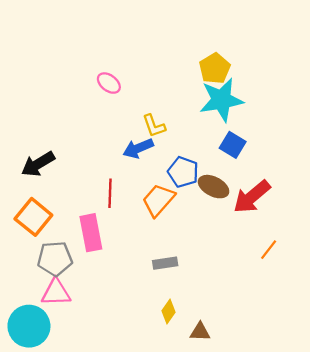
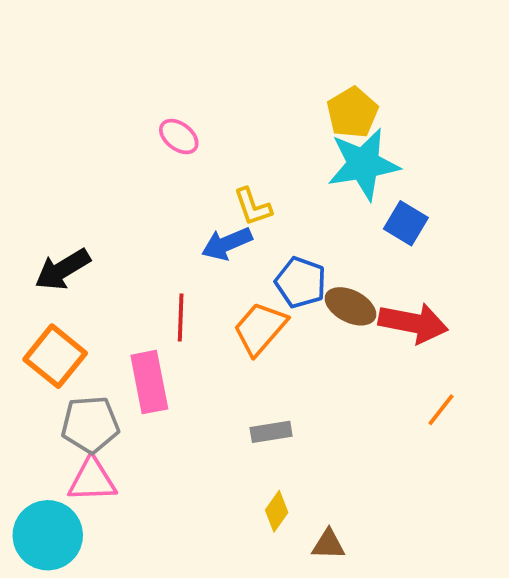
blue square: (233, 145) -> (406, 223), moved
red arrow: (252, 197) -> (413, 323), turned -129

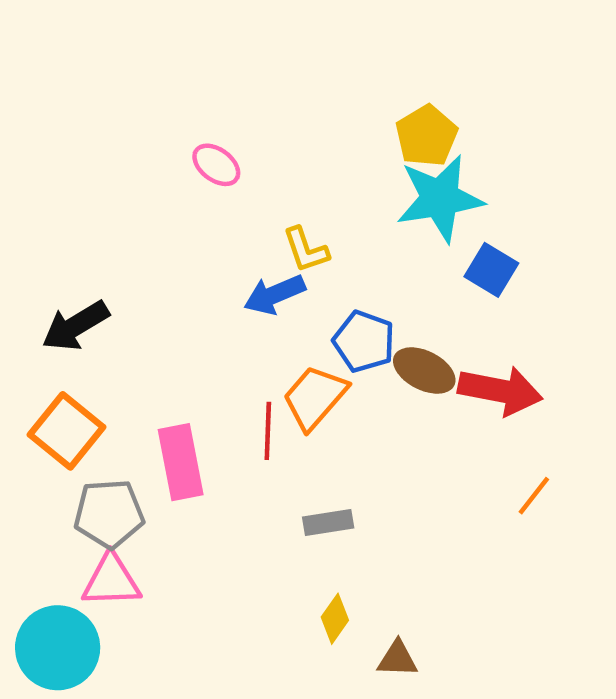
red line: (181, 317) -> (268, 431), moved

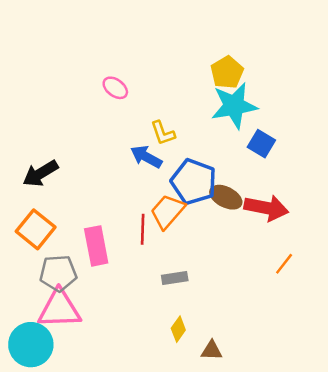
blue arrow: (274, 295) -> (146, 157), turned 52
blue pentagon: (364, 341) -> (194, 182), size x1.4
pink triangle: (111, 581) -> (59, 309), size x1.4

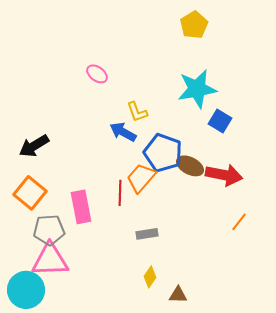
yellow pentagon: (227, 72) -> (194, 25), moved

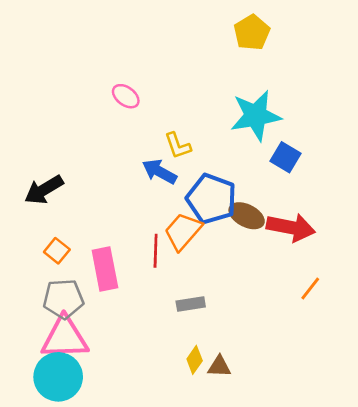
orange square: (30, 193) -> (57, 251), moved, size x0.6
cyan circle: (26, 290) -> (58, 377), moved
brown triangle: (178, 295) -> (219, 366), moved

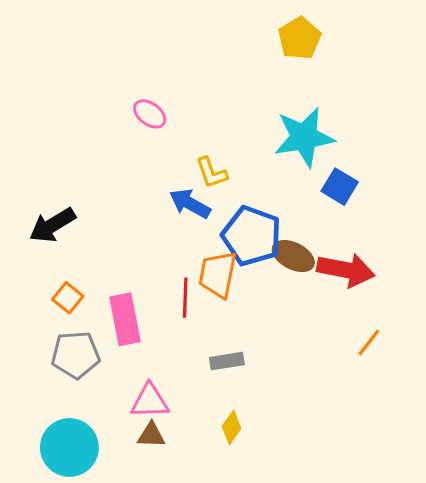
orange trapezoid: (183, 231) -> (218, 275), turned -30
pink triangle: (65, 338) -> (150, 401), moved, size x0.7
brown triangle: (219, 366) -> (151, 435), moved

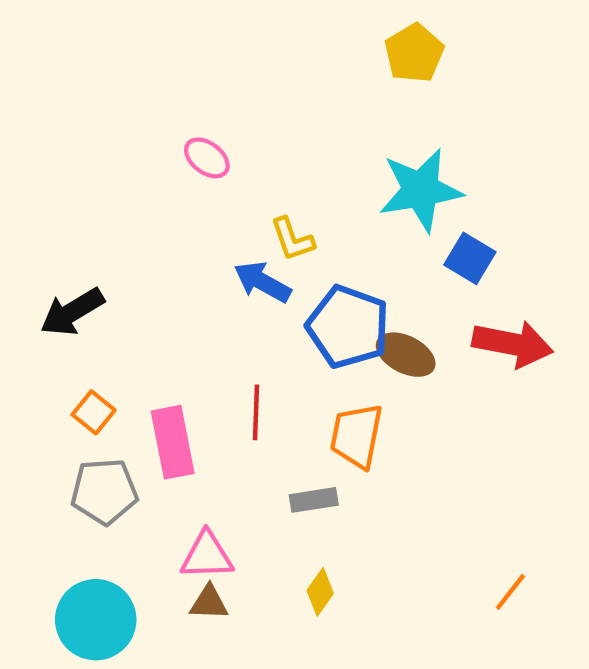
red arrow: (346, 270) -> (513, 344), moved
orange trapezoid: (218, 275) -> (356, 436), moved
orange line: (369, 342) -> (510, 592), moved

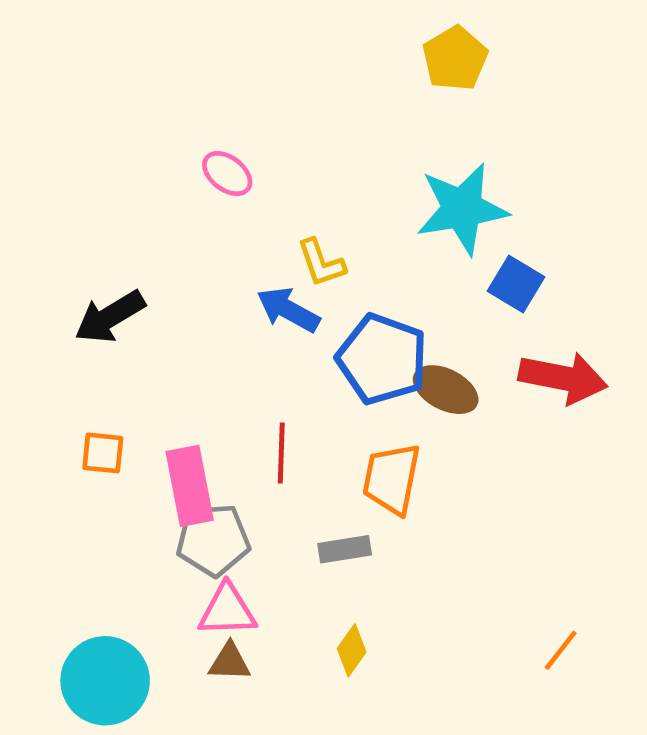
black arrow: (72, 312) -> (110, 317), moved
orange square: (94, 412) -> (103, 453), turned -33
gray pentagon: (104, 491) -> (213, 540), moved

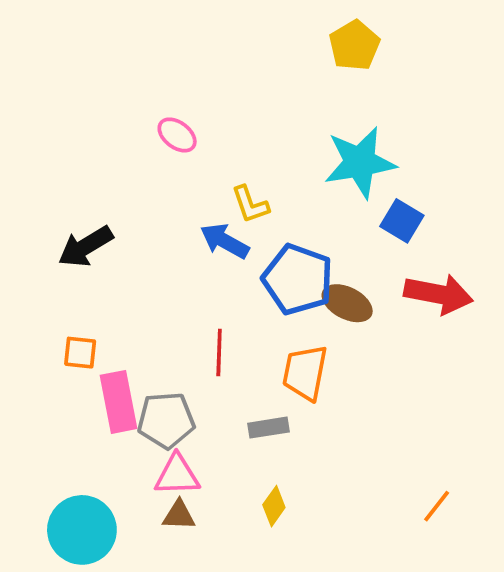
pink rectangle: (190, 486) -> (119, 402), moved

